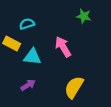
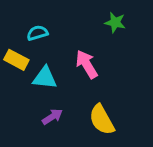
purple arrow: (28, 85) -> (52, 117), moved
yellow semicircle: (74, 87) -> (102, 120), turned -60

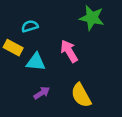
green star: (115, 22) -> (92, 18), size x1.5

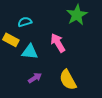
green star: (92, 18) -> (77, 15), turned 30

